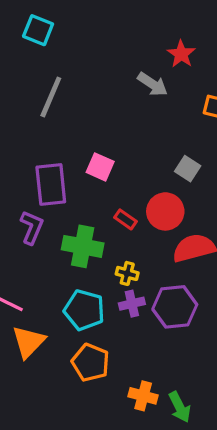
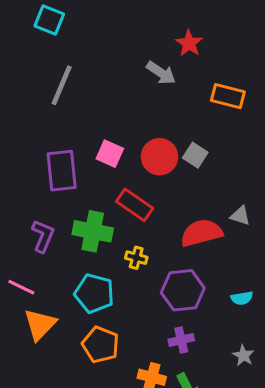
red circle: (165, 211) -> (160, 157), moved
red rectangle: (126, 219) -> (135, 205), size x1.6
purple L-shape: (32, 227) -> (43, 236), moved
purple cross: (132, 304) -> (181, 340), moved

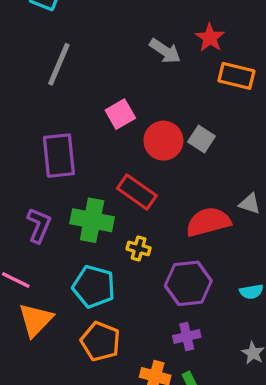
red star: (189, 43) -> (210, 38), moved
pink square: (110, 154) -> (120, 114), moved, turned 36

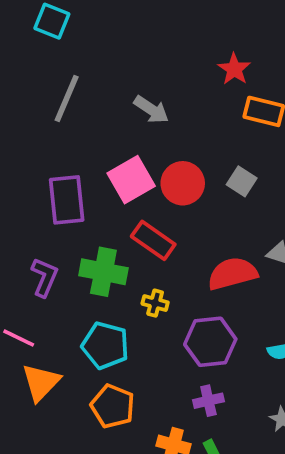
gray arrow: (165, 51) -> (151, 110), moved
pink square: (120, 114) -> (131, 180), moved, size x1.4
gray square: (202, 139) -> (242, 181), moved

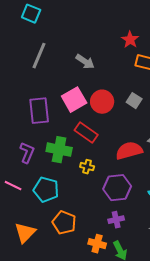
cyan pentagon: (105, 345) -> (46, 190), moved
orange triangle: (41, 382) -> (25, 233), moved

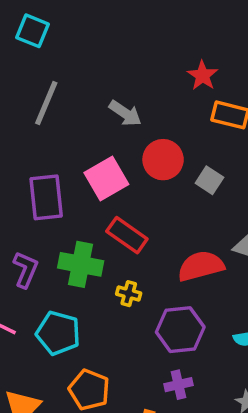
red circle: (102, 102) -> (163, 160), moved

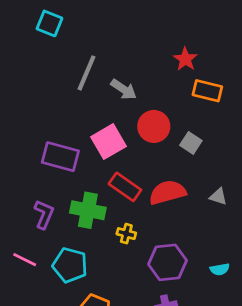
gray line: (46, 103) -> (87, 73), moved
purple rectangle: (46, 197) -> (60, 157), turned -69
red semicircle: (201, 266) -> (168, 192), moved

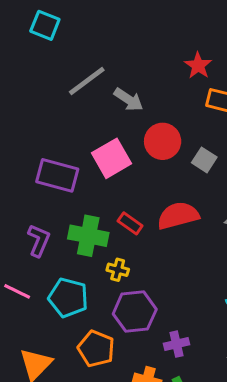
gray line: (87, 73) -> (87, 81), turned 30
red rectangle: (125, 187) -> (130, 223), moved, size x0.7
yellow cross: (126, 234) -> (118, 270), moved
purple hexagon: (168, 262) -> (135, 312), moved

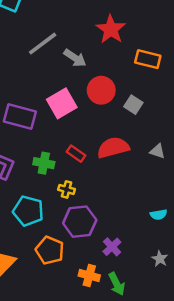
red star: (198, 65) -> (111, 29), moved, size x1.4
green cross: (88, 236) -> (44, 163), size x0.7
purple cross: (176, 344) -> (112, 247), turned -30

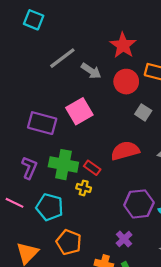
red circle: (101, 90) -> (126, 82), moved
red rectangle: (76, 154) -> (92, 168), moved
green cross: (44, 163) -> (63, 165), size x1.5
purple hexagon: (80, 222) -> (139, 204), moved

